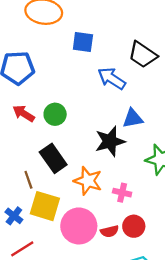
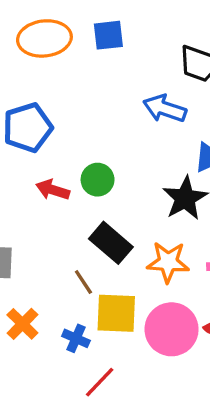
blue square: (83, 42) -> (108, 35), moved

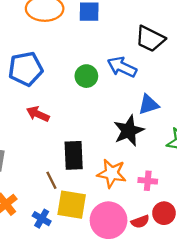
green circle: (98, 180) -> (86, 76), moved
black rectangle: (111, 243) -> (74, 155), turned 40

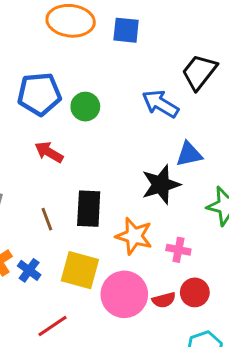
black trapezoid: (150, 39) -> (199, 72), turned 96
green circle: (86, 76) -> (85, 107), moved
brown line: (51, 180) -> (47, 219), moved
blue cross: (42, 219) -> (29, 270), moved

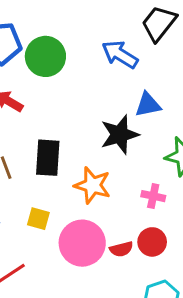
green circle: (85, 107) -> (45, 56), size x1.4
pink cross: (178, 250) -> (153, 196), moved
yellow square: (80, 270) -> (38, 219), size x0.6

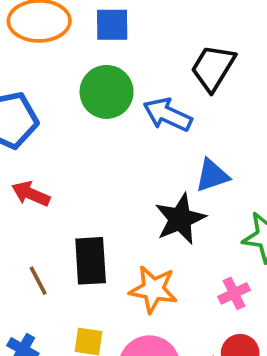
green circle: (45, 56) -> (107, 92), moved
pink cross: (153, 196) -> (234, 293), turned -30

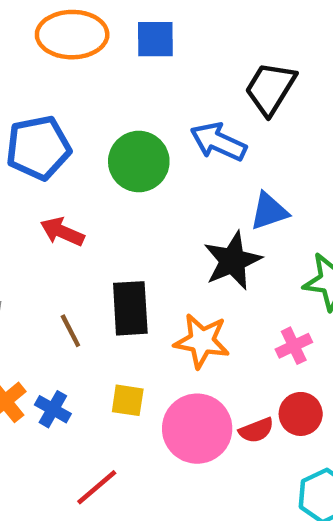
green circle: (107, 92) -> (139, 161), moved

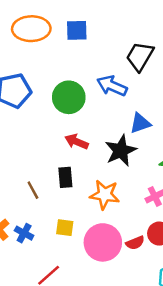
red arrow: (62, 232) -> (77, 142), moved
black rectangle: (130, 308) -> (65, 177), size x0.7

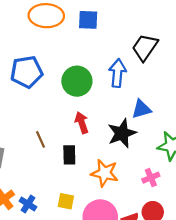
blue arrow: (112, 86) -> (117, 73), turned 68
red arrow: (77, 142) -> (82, 123), turned 45
brown line: (33, 190) -> (40, 139), moved

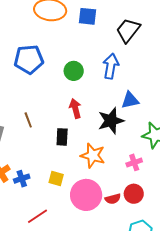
black trapezoid: (145, 47) -> (128, 30), moved
green circle: (77, 81) -> (74, 71), size x0.7
brown line: (40, 139) -> (28, 120), moved
blue cross: (28, 204) -> (22, 179), turned 35

